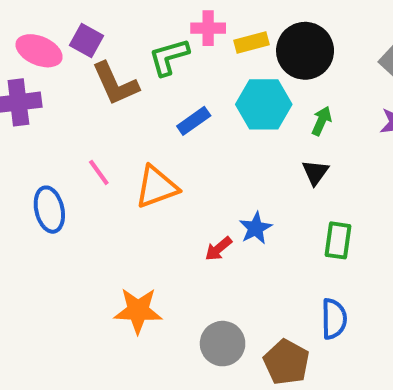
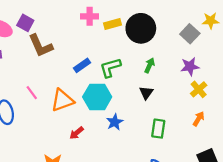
green L-shape: (169, 57) -> (110, 68), moved
cyan hexagon: (264, 104) -> (97, 97), moved
red arrow: (218, 249) -> (77, 133), moved

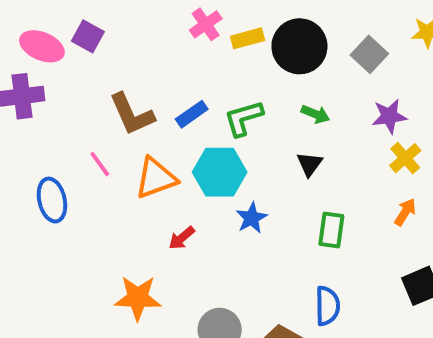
pink cross: (90, 16) -> (206, 24), turned -35
gray square: (190, 34) -> (369, 54), moved
brown L-shape: (41, 46) -> (132, 114), moved
green arrow: (150, 65) -> (315, 114), turned 88

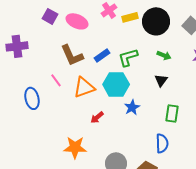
pink ellipse: (42, 46) -> (77, 21), moved
blue semicircle: (327, 306) -> (162, 143), moved

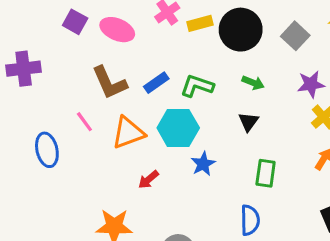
green L-shape: (128, 57) -> (197, 86), turned 35

